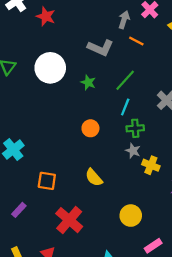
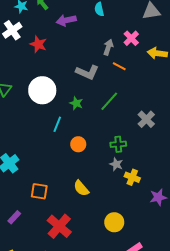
cyan line: (125, 107) -> (57, 124), moved

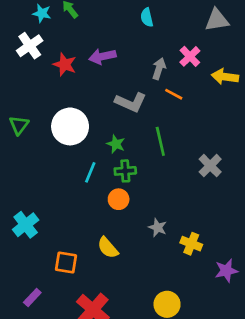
purple arrow: (66, 20) -> (102, 56), moved
green line: (109, 101) -> (160, 141), turned -55
green cross: (118, 144) -> (125, 171), moved
gray star: (116, 164) -> (158, 228), moved
yellow semicircle: (81, 188) -> (108, 248), moved

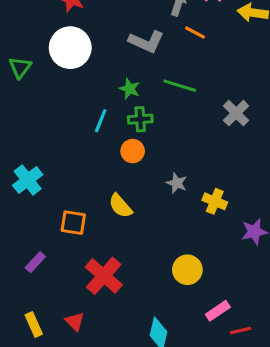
white circle: (70, 126) -> (70, 48), moved
green line: (160, 141) -> (180, 86), turned -60

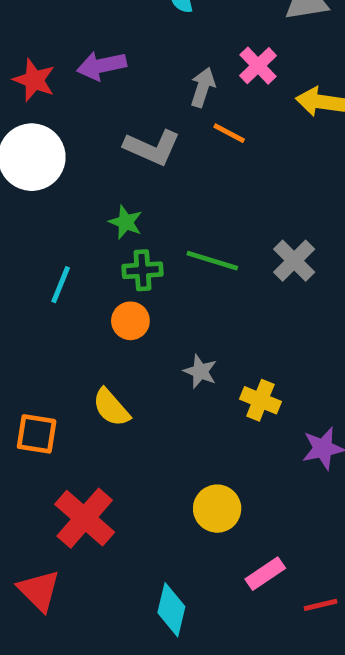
green line: (180, 86) -> (212, 261), moved
cyan line: (101, 121) -> (61, 285), moved
red triangle: (75, 321) -> (39, 590), size x1.4
red line: (241, 331) -> (321, 605), moved

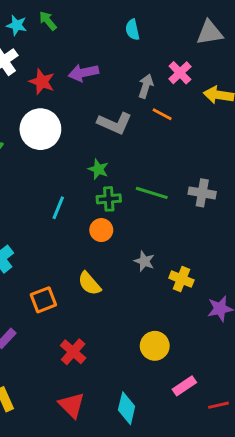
gray cross: (294, 261) -> (202, 193), turned -35
orange square: (37, 434) -> (43, 300), turned -30
red cross: (85, 518) -> (73, 352), size x0.7
red triangle: (39, 590) -> (72, 405), moved

